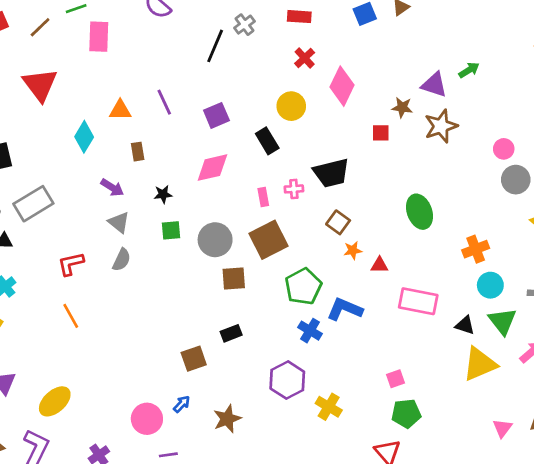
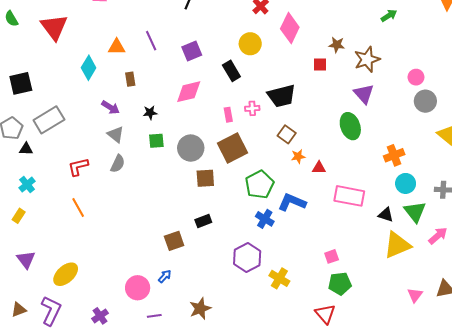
purple triangle: (434, 85) -> (364, 94), moved, turned 30
brown star: (227, 419) -> (200, 309), moved

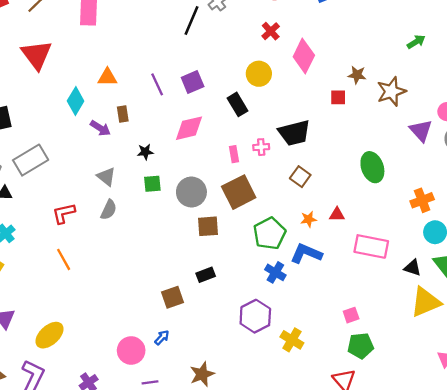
purple line: (151, 41) -> (157, 84), moved
purple triangle: (364, 94) -> (421, 131), moved
purple arrow: (110, 107) -> (100, 128), moved
orange star: (298, 156) -> (309, 219), moved

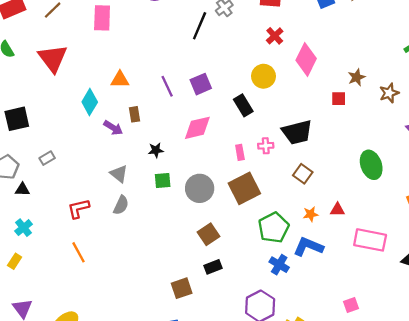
brown star: (357, 75) -> (357, 77), turned -30
brown star: (391, 91) -> (389, 93), size x0.7
gray rectangle: (31, 160) -> (47, 158), size x0.5
brown square: (208, 226) -> (209, 234), moved, turned -30

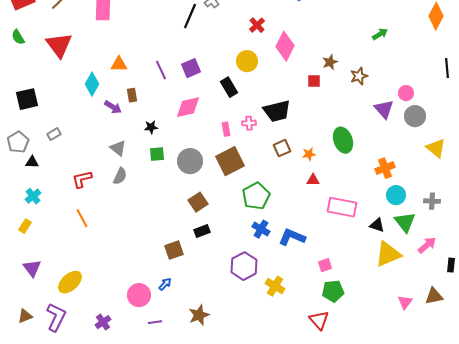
brown square: (303, 174) -> (282, 148), turned 30
orange star: (311, 214) -> (309, 154), moved
blue L-shape: (308, 247) -> (292, 237), moved

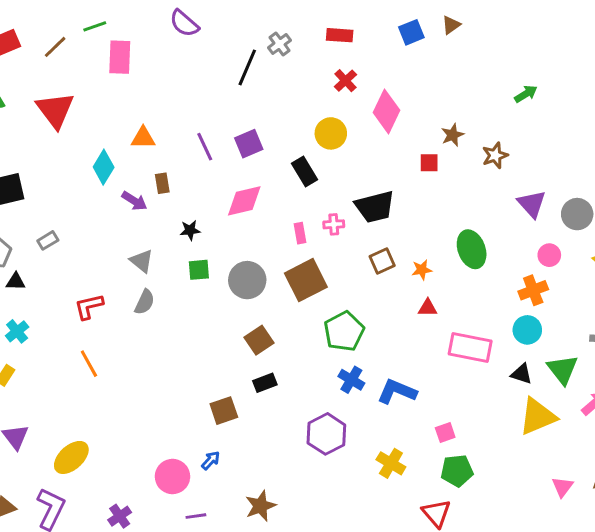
pink circle: (406, 93) -> (549, 255), moved
cyan circle: (396, 195) -> (527, 330), moved
yellow cross: (275, 286) -> (391, 463), moved

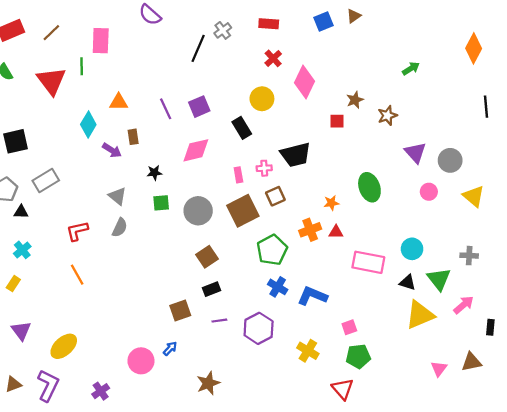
green line: (95, 26) -> (82, 66), moved, turned -72
gray rectangle: (48, 240) -> (46, 181), size x1.6
brown square: (382, 261) -> (275, 196), moved
orange cross: (533, 290) -> (310, 230), moved
purple line: (196, 516) -> (219, 321), moved

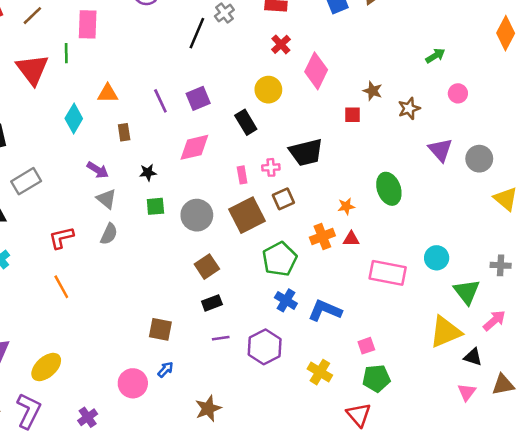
brown star: (355, 100) -> (373, 91), turned -30
purple arrow: (112, 150) -> (98, 170), moved
pink circle: (429, 192) -> (458, 93), moved
black triangle: (408, 282) -> (473, 357), moved
brown square: (180, 310) -> (160, 329), moved, turned 30

